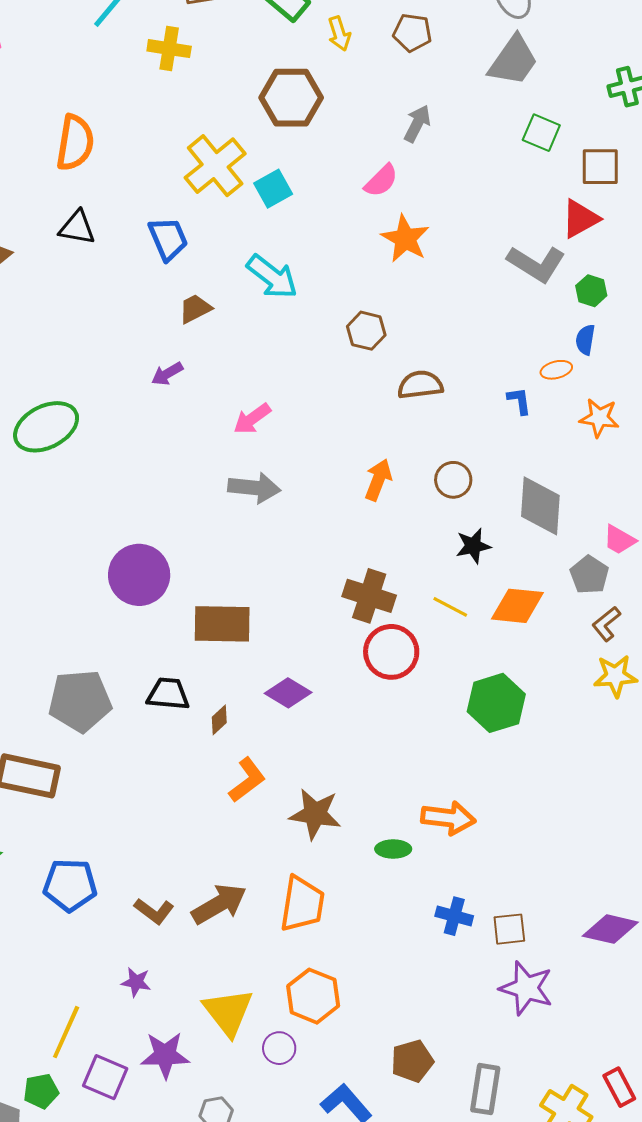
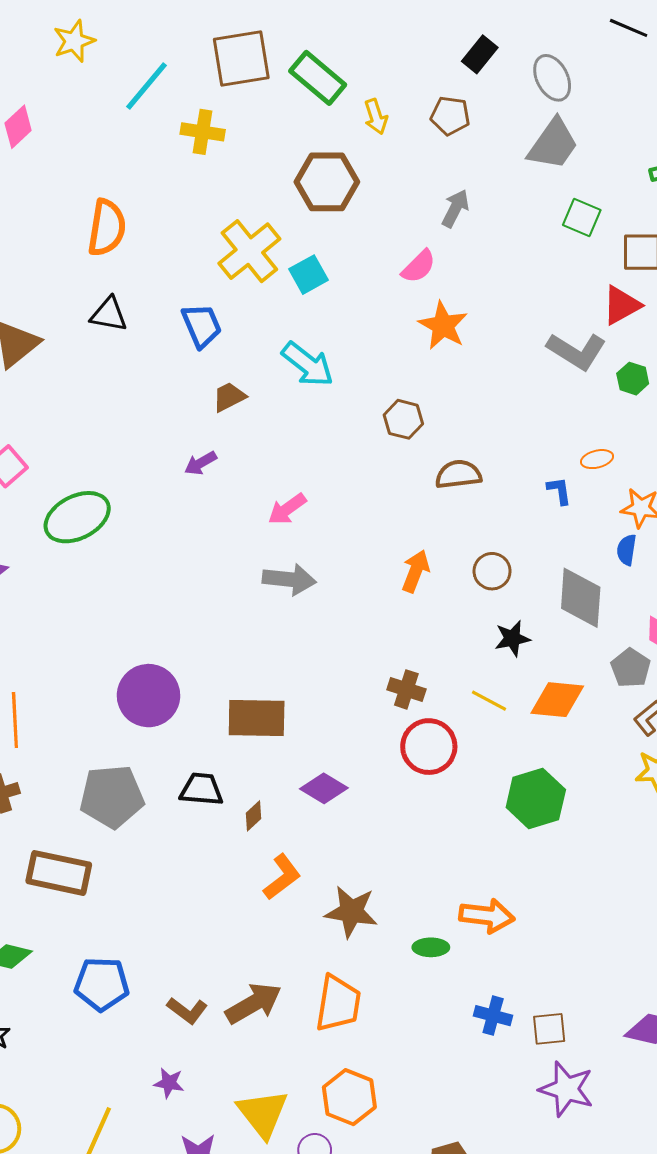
blue semicircle: (585, 340) -> (627, 550), moved
purple circle: (139, 575) -> (149, 696), moved
brown cross: (369, 596) -> (406, 689), size x0.7

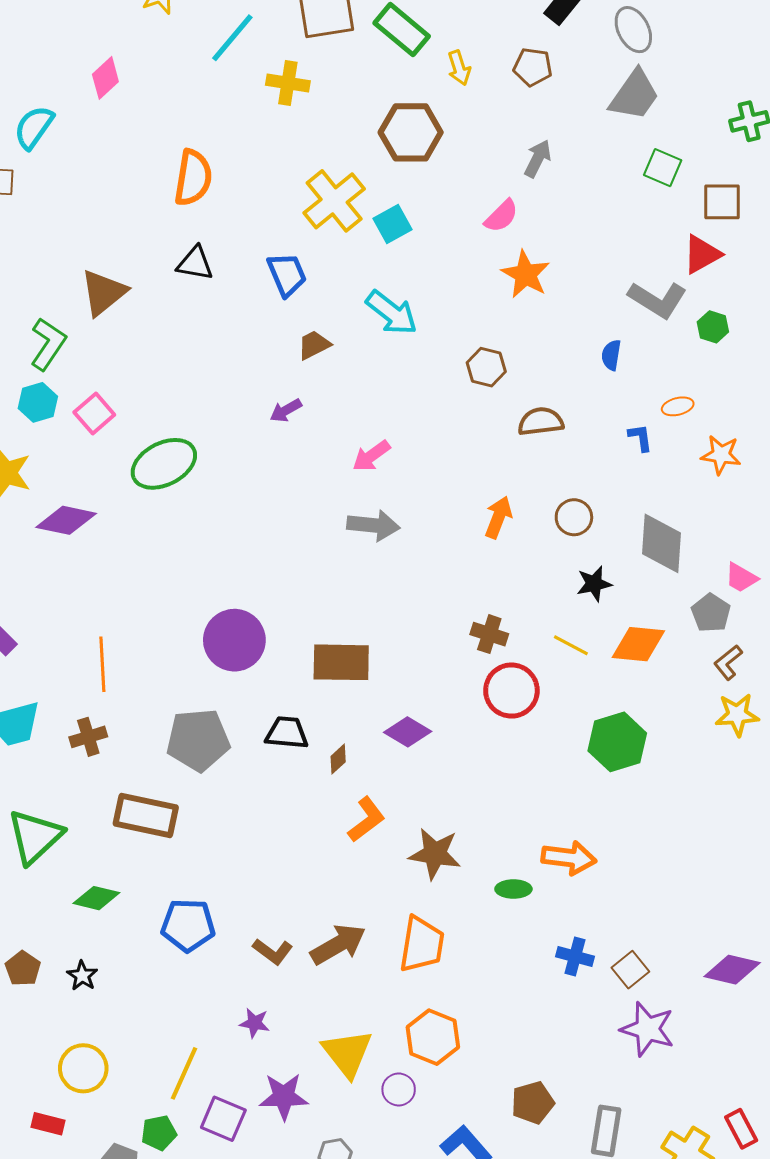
blue semicircle: (627, 550) -> (611, 355), moved
brown square: (549, 1029) -> (630, 970), turned -33

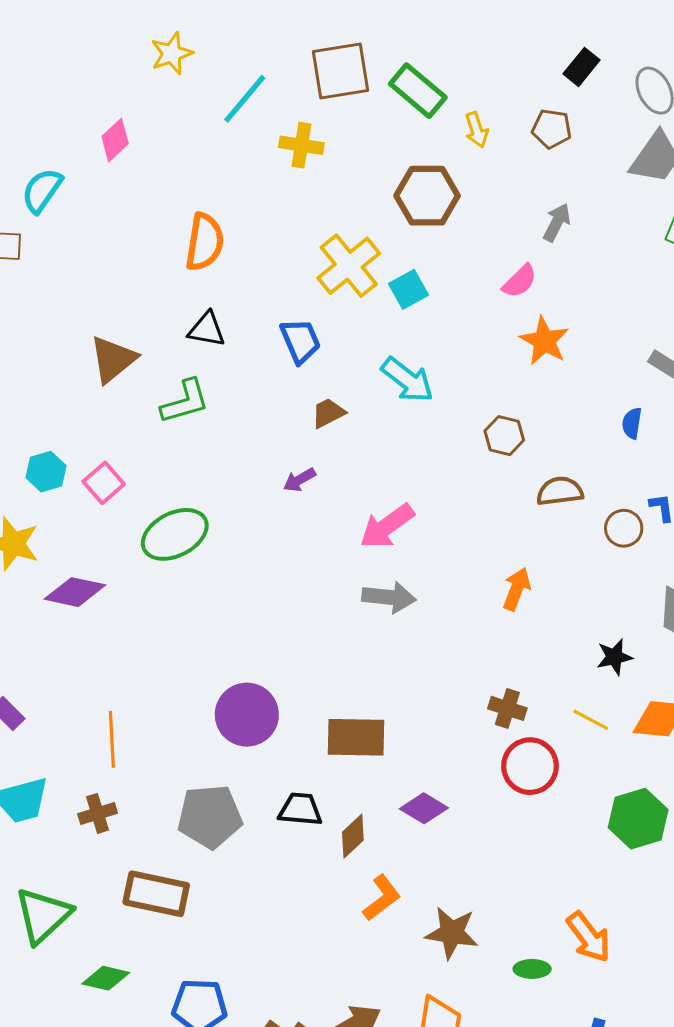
green L-shape: (48, 344) -> (185, 402), moved, turned 40
pink arrow: (371, 456) -> (387, 526), size x1.4
brown circle: (574, 517) -> (624, 528), moved
brown diamond: (338, 759) -> (353, 836), size x1.4
orange arrow: (569, 858) -> (589, 937), turned 46

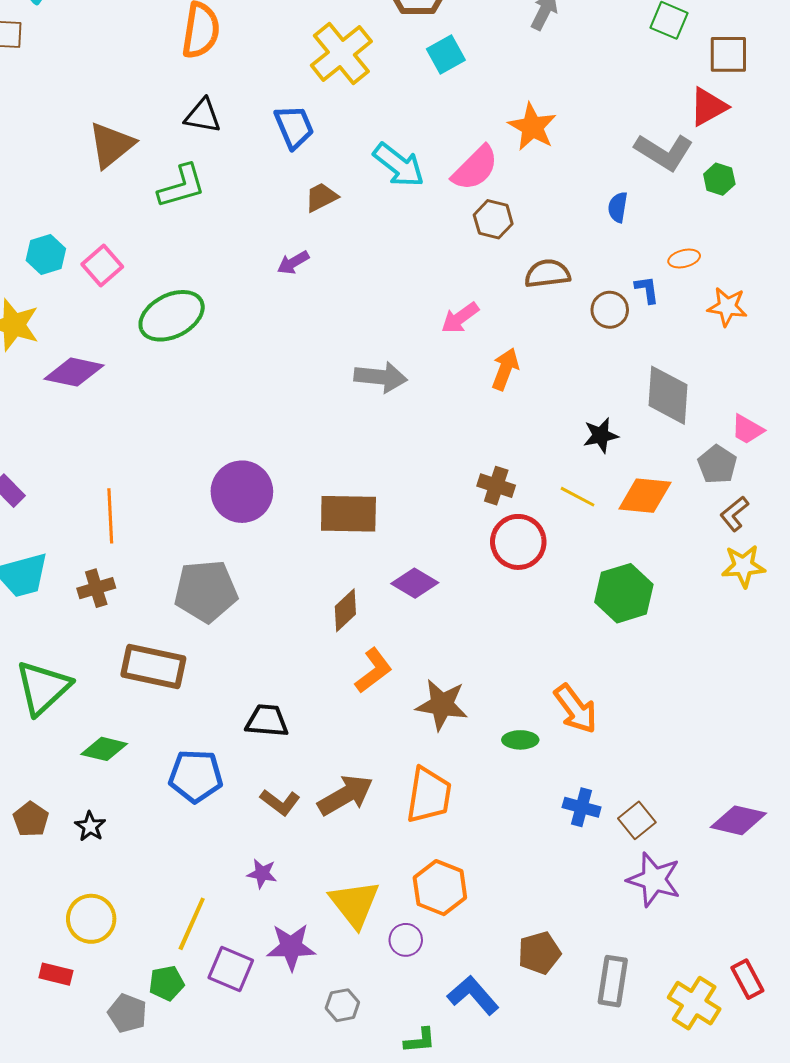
pink semicircle: (520, 281) -> (475, 168), moved, size x1.4
cyan square: (408, 289) -> (446, 54), moved
pink arrow: (387, 526) -> (460, 318), moved, size x0.7
black trapezoid: (300, 809) -> (267, 721), moved

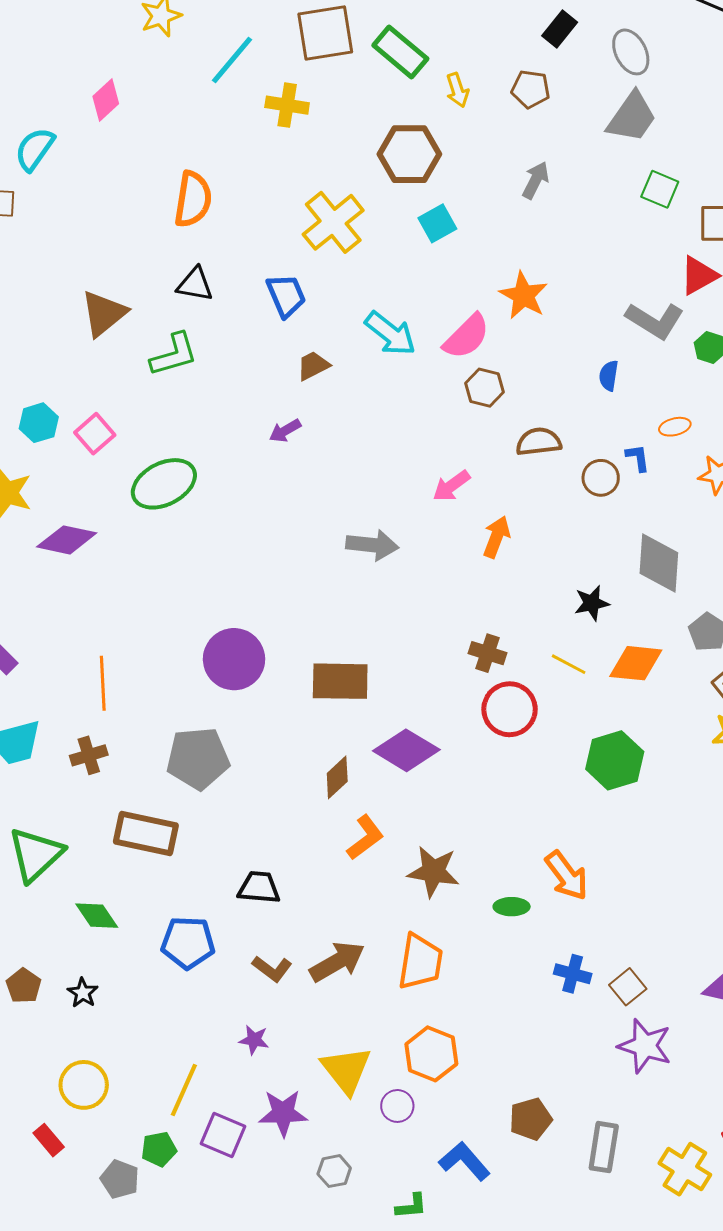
purple diamond: (415, 583) -> (406, 750), size x1.4
green diamond: (104, 749) -> (97, 916), turned 42
red rectangle: (56, 974) -> (49, 1140), turned 36

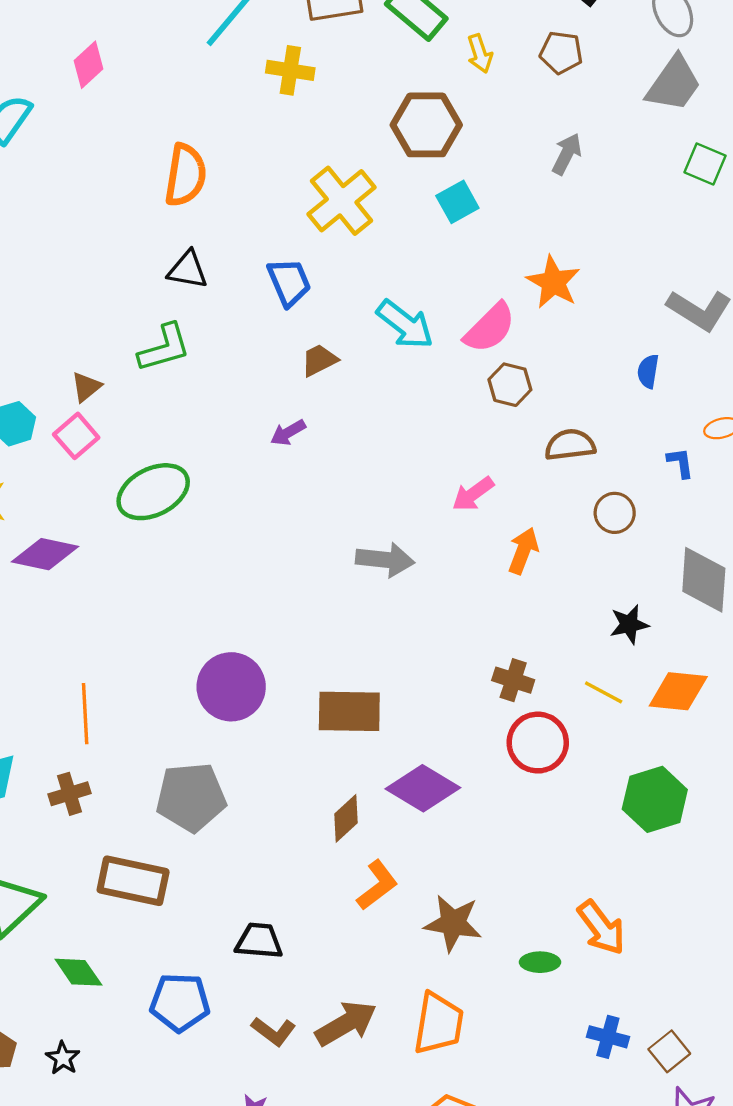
brown triangle: (104, 313) -> (86, 387), moved, size x0.6
brown circle: (601, 478) -> (615, 513), moved

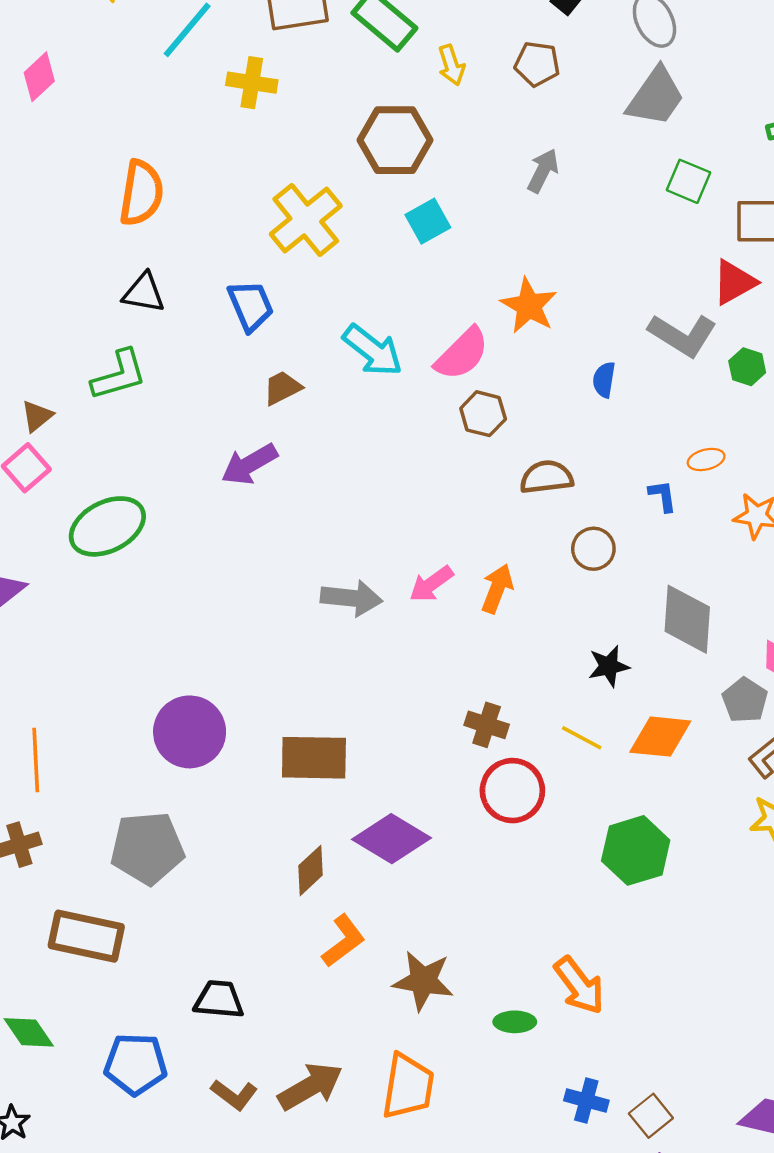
blue semicircle: (648, 371) -> (604, 380), moved
purple arrow: (288, 433) -> (249, 464), size x1.5
pink arrow: (473, 494) -> (431, 584), moved

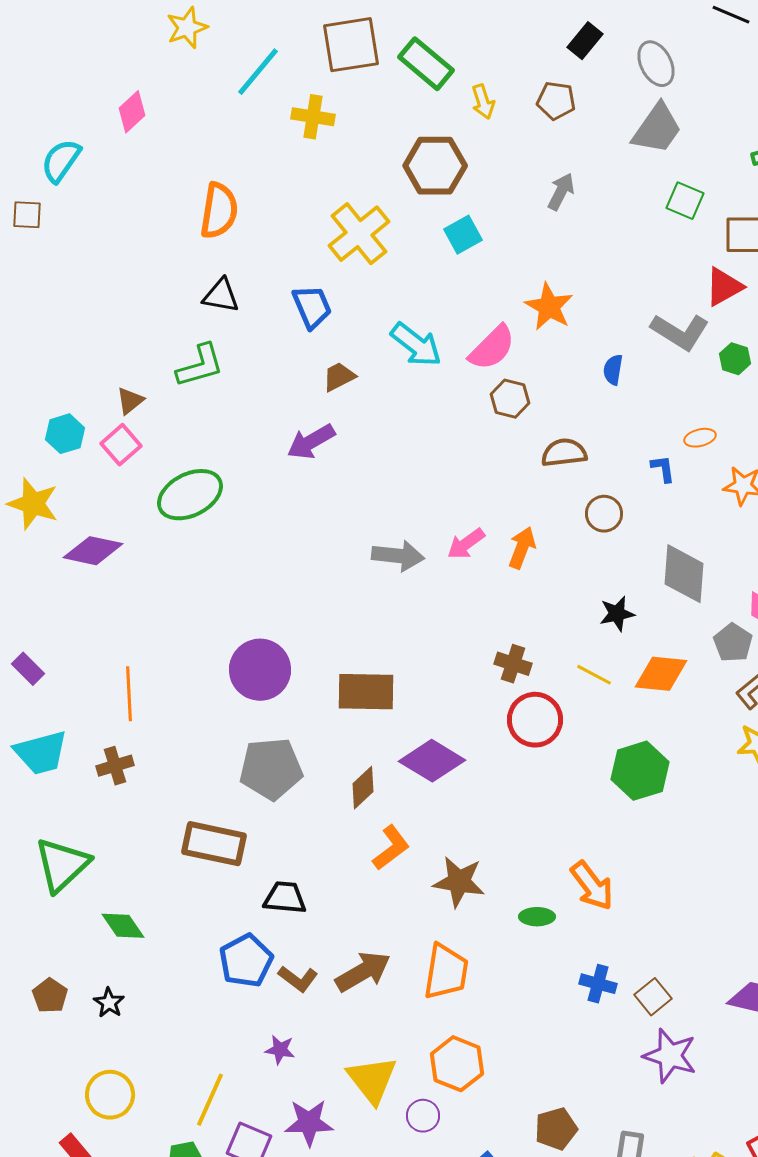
gray pentagon: (147, 848) -> (271, 769), moved
brown rectangle: (86, 936) -> (214, 844), moved
blue pentagon: (136, 1064) -> (246, 961), moved, turned -30

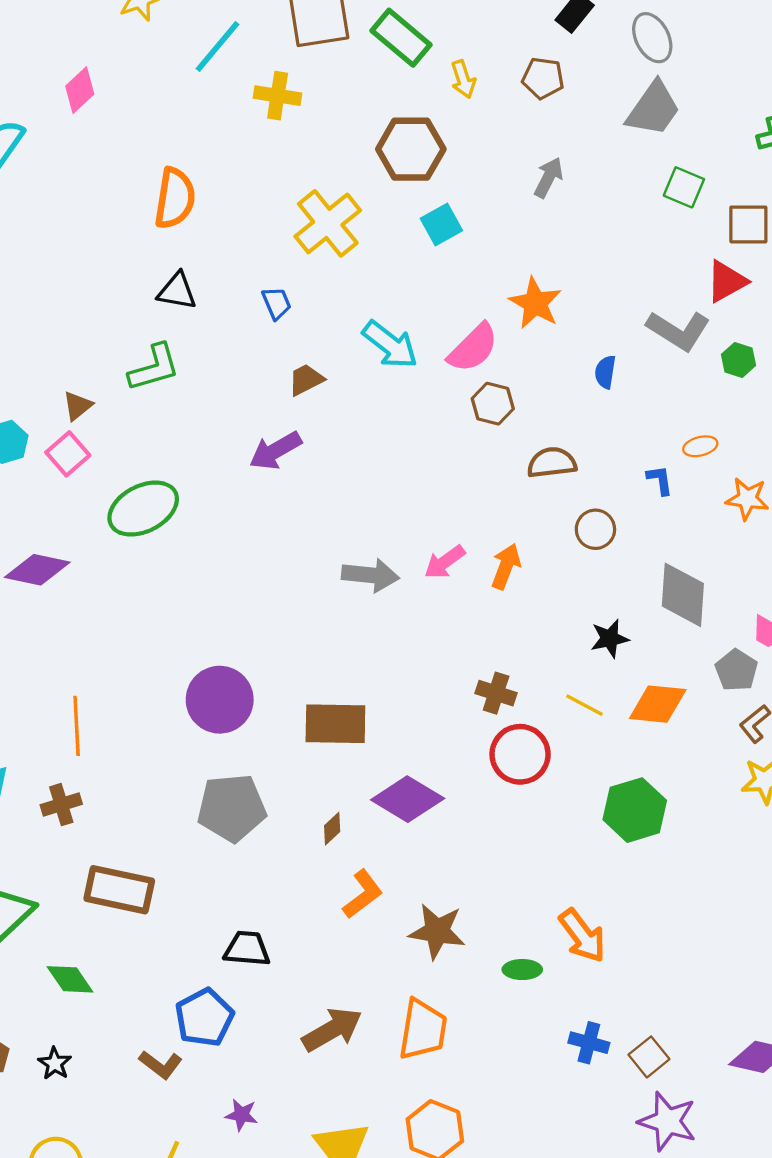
blue trapezoid: (312, 307) -> (276, 303), size x0.7
brown diamond: (363, 788) -> (332, 829), size x0.7
brown rectangle: (214, 844) -> (119, 890), moved
brown L-shape: (298, 979) -> (161, 1065), moved

